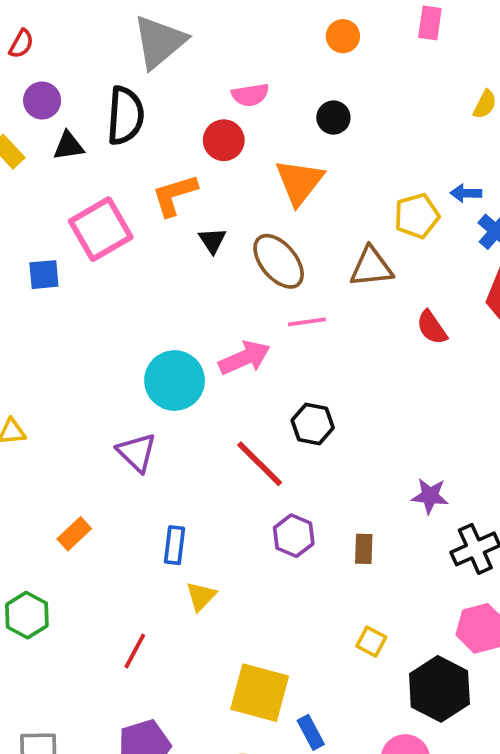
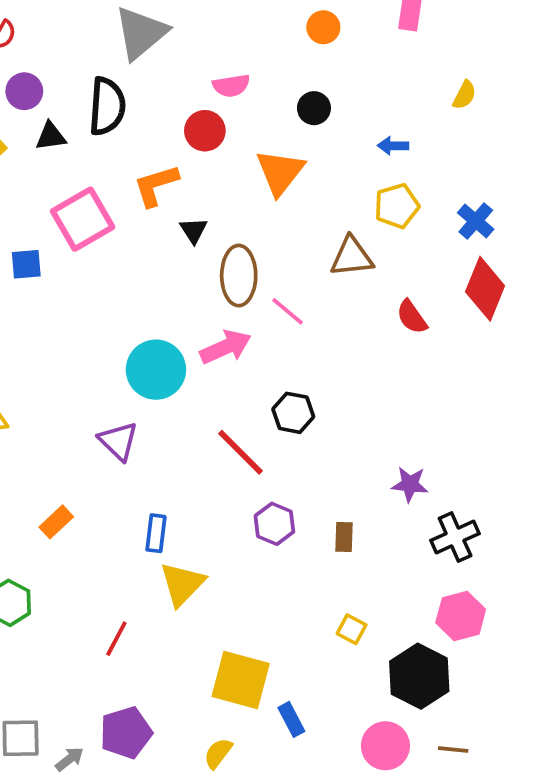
blue arrow: (466, 193) -> (393, 146), moved
brown ellipse: (279, 261) -> (239, 276), moved, turned 40
pink line: (307, 322) -> (288, 311), turned 48
yellow triangle: (201, 596) -> (182, 584), size x1.5

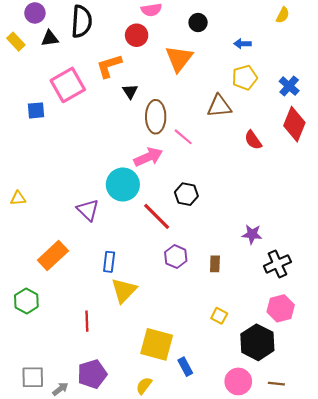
cyan circle: (156, 370) -> (123, 185), moved
orange rectangle: (56, 522) -> (53, 255), size x1.6
red line: (116, 639) -> (87, 321), turned -30

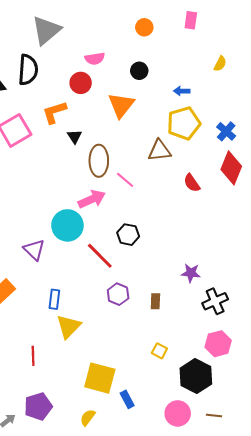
yellow pentagon: (245, 78) -> (184, 123), size x1.4

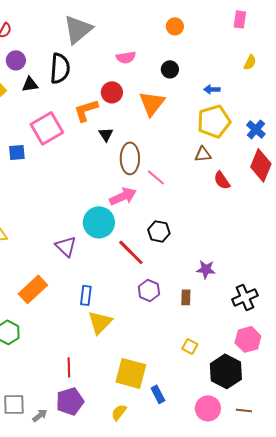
pink rectangle: (191, 20) -> (240, 19), moved
red circle: (81, 83) -> (112, 92), moved
brown triangle: (159, 151) -> (203, 154), moved, size x0.7
purple star: (191, 273) -> (206, 269), moved
red line: (33, 356) -> (69, 367), moved

